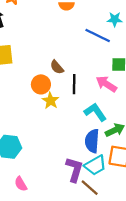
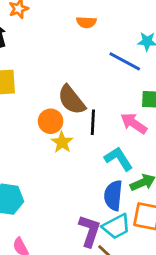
brown semicircle: (57, 67) -> (72, 100), size x1.6

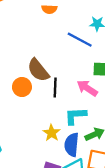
yellow star: (62, 142) -> (51, 133), moved
cyan L-shape: (119, 159) -> (76, 116), turned -60

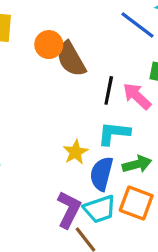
orange circle: (22, 87) -> (49, 45), moved
black line: (55, 88) -> (109, 90), moved

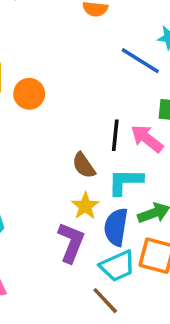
orange circle: (49, 45) -> (29, 94), moved
brown semicircle: (71, 59) -> (84, 165), moved, size x0.7
purple L-shape: (69, 209) -> (71, 242), moved

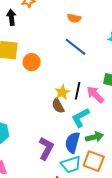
blue line: (140, 61) -> (76, 47), moved
cyan L-shape: (125, 182) -> (80, 117), turned -35
yellow star: (85, 206) -> (62, 92), moved

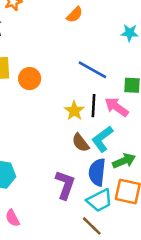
orange semicircle: (74, 18) -> (75, 15), turned -48
blue line: (76, 47) -> (92, 70), moved
brown semicircle: (58, 106) -> (81, 143), moved

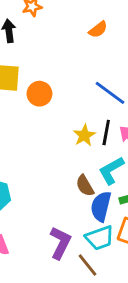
brown semicircle: (81, 143) -> (85, 186), moved
purple L-shape: (65, 185) -> (60, 243), moved

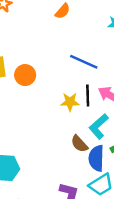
yellow star: (84, 135) -> (70, 102), turned -30

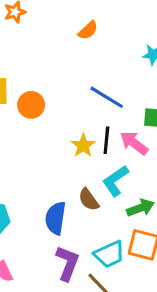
yellow star: (70, 102) -> (83, 146), turned 30
blue semicircle: (96, 158) -> (56, 218), moved

